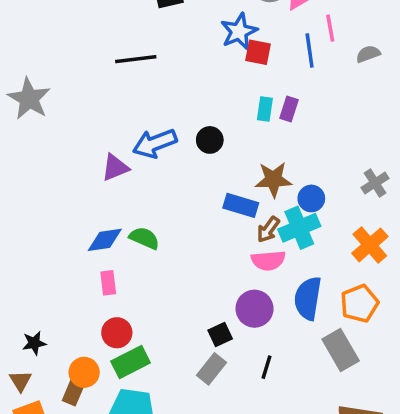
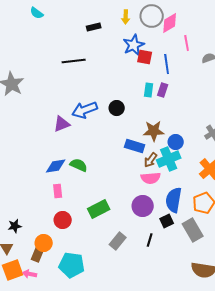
blue line: (310, 50) -> (167, 64), moved
black square: (220, 334) -> (167, 221), moved
green rectangle: (131, 362) -> (99, 209), moved

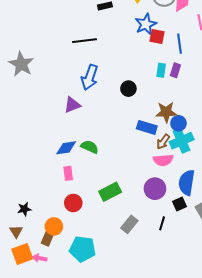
blue arrow: (85, 110) -> (90, 77), moved, turned -50
blue circle: (176, 142) -> (178, 123), moved

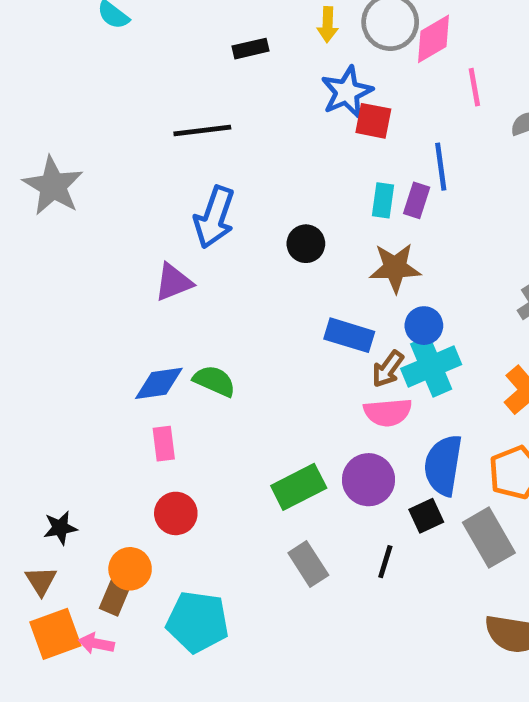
blue line: (179, 44) -> (441, 167), moved
brown star: (166, 112) -> (395, 268), moved
green rectangle: (110, 192) -> (299, 487), moved
gray rectangle: (129, 224) -> (308, 564), turned -72

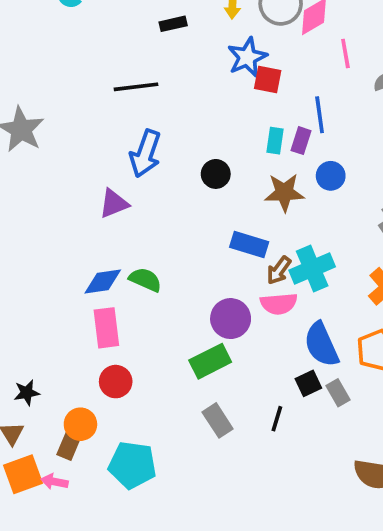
blue circle: (424, 326) -> (331, 176), moved
pink rectangle: (164, 444) -> (106, 328), size x1.5
blue semicircle: (443, 465) -> (321, 344), turned -33
purple circle: (368, 480) -> (231, 319), moved
gray rectangle: (489, 538) -> (338, 393), moved, size x0.6

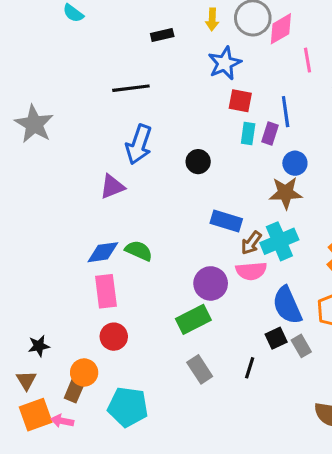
red square: (268, 79) -> (240, 101), moved
brown star: (284, 193) -> (286, 193), moved

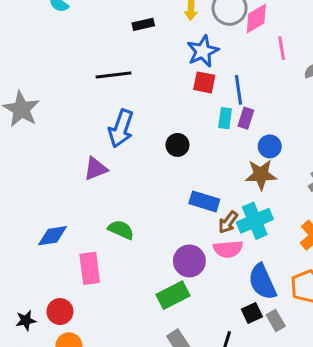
red square: (240, 101) -> (204, 82), moved
blue line: (286, 112) -> (238, 90), moved
blue diamond: (103, 252) -> (53, 236), moved
red circle: (114, 337) -> (60, 312), moved

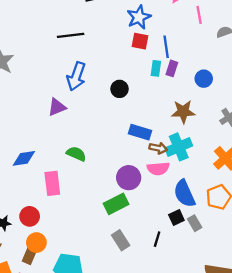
blue circle: (270, 146) -> (204, 79), moved
brown arrow: (228, 222) -> (158, 148), turned -114

